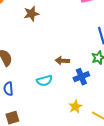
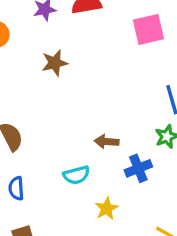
yellow star: (75, 107) -> (107, 208), moved

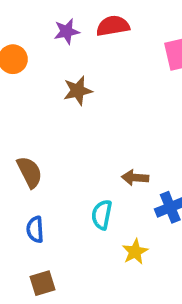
cyan semicircle: (76, 175) -> (102, 215), turned 116

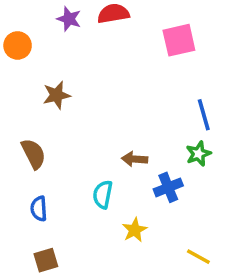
purple star: (67, 31) -> (69, 19), turned 30
brown star: (78, 91) -> (57, 95), moved

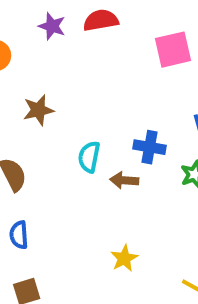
blue cross: (168, 187) -> (150, 147), moved, turned 32
cyan semicircle: (103, 194) -> (89, 157), moved

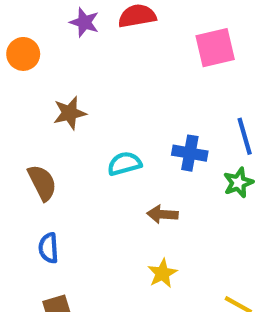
cyan semicircle: (89, 157) -> (124, 164), turned 64
brown arrow: (124, 180) -> (162, 214), moved

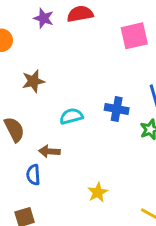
brown arrow: (162, 214) -> (49, 151), moved
blue semicircle: (49, 248) -> (33, 175), moved

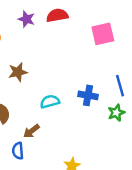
brown arrow: (49, 151) -> (31, 131), turned -42

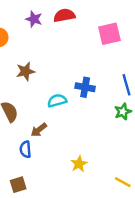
blue cross: (88, 95) -> (85, 87), moved

